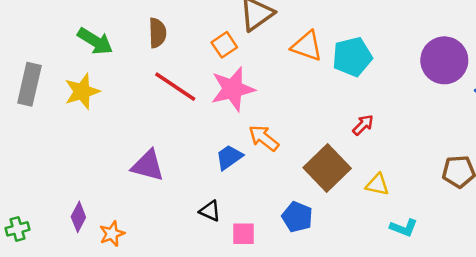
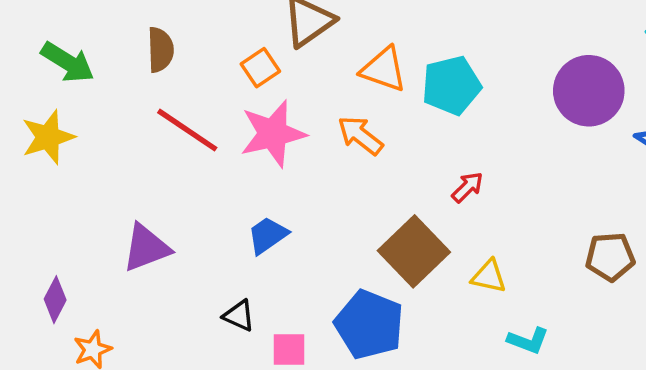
orange arrow: (264, 138) -> (360, 135), moved
purple triangle: (148, 166) -> (146, 248), turned -36
purple diamond: (78, 217) -> (55, 300), moved
blue pentagon: (297, 217) -> (369, 325), size x1.5

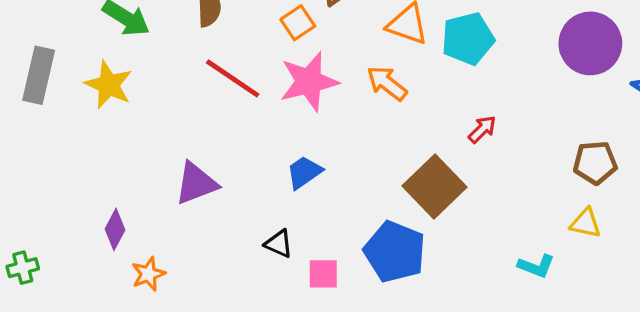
yellow star: (48, 137) -> (109, 85), turned -30
brown pentagon: (610, 257) -> (595, 163), moved
yellow triangle: (489, 276) -> (586, 223), moved

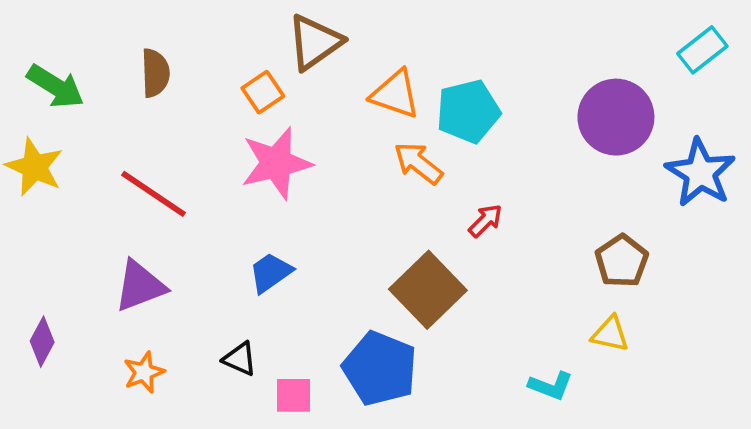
red line: (233, 78) -> (153, 194), moved
orange arrow: (387, 83) -> (418, 163), moved
brown pentagon: (595, 163) -> (622, 261), turned -30
orange star: (148, 274) -> (144, 372), moved

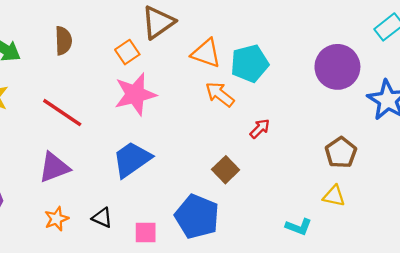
blue trapezoid: (271, 273) -> (132, 159), size x1.5
brown square: (428, 290) -> (226, 170), size x0.6
black triangle: (240, 359) -> (102, 218), moved

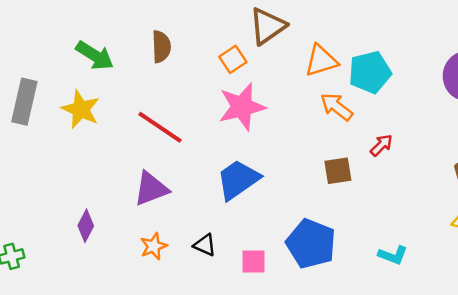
orange triangle: (206, 53) -> (321, 61), turned -36
brown square: (226, 170) -> (338, 171), moved, turned 35
cyan L-shape: (299, 227) -> (393, 255), moved

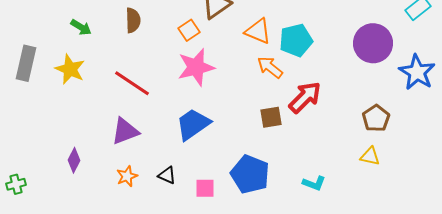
green arrow: (95, 56) -> (81, 27), size x0.7
orange triangle: (321, 61) -> (258, 31), turned 40
red arrow: (381, 145) -> (305, 97), size x1.8

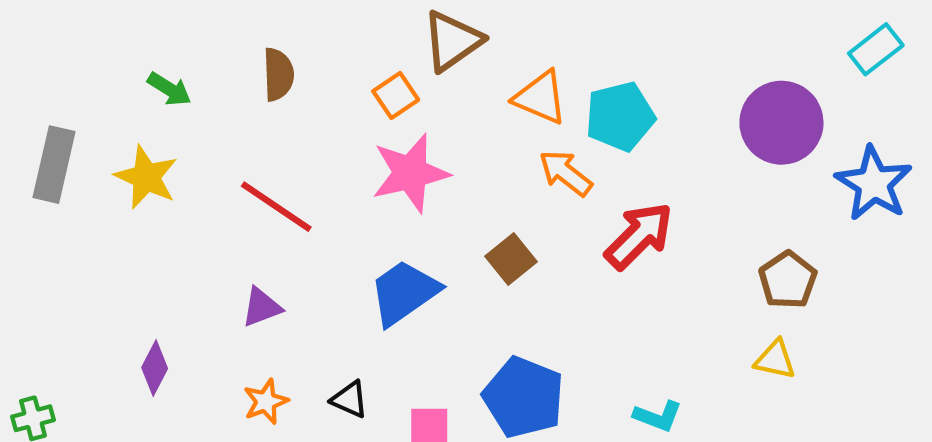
brown square: (271, 117) -> (511, 259), moved, turned -30
purple triangle: (125, 131) -> (262, 307), size x0.7

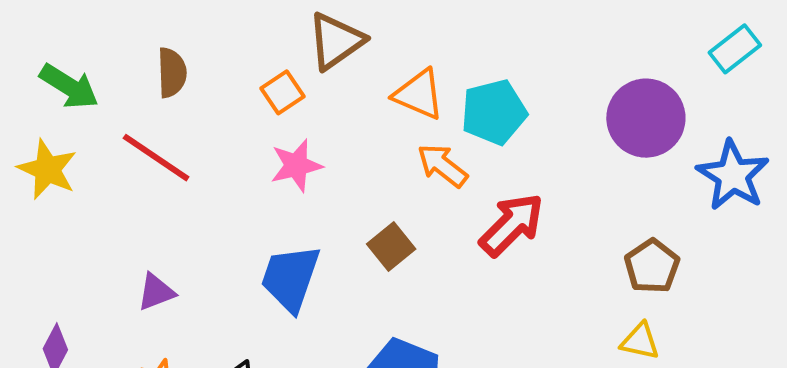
green arrow: (169, 89) -> (69, 86), size x1.4
pink star: (410, 173) -> (296, 165), size x0.7
red line: (276, 207) -> (156, 158), moved
blue trapezoid: (404, 292) -> (290, 278), turned -36

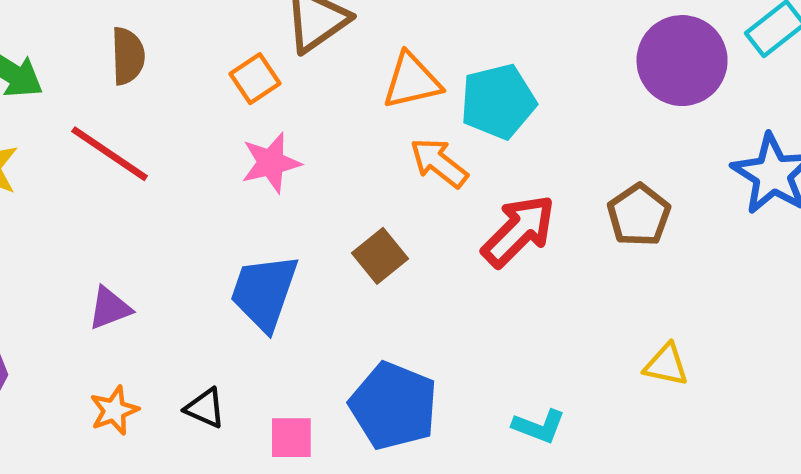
orange triangle: (419, 94) -> (412, 81), turned -36
purple circle: (646, 118) -> (682, 61), moved
brown pentagon: (652, 266) -> (639, 215), moved

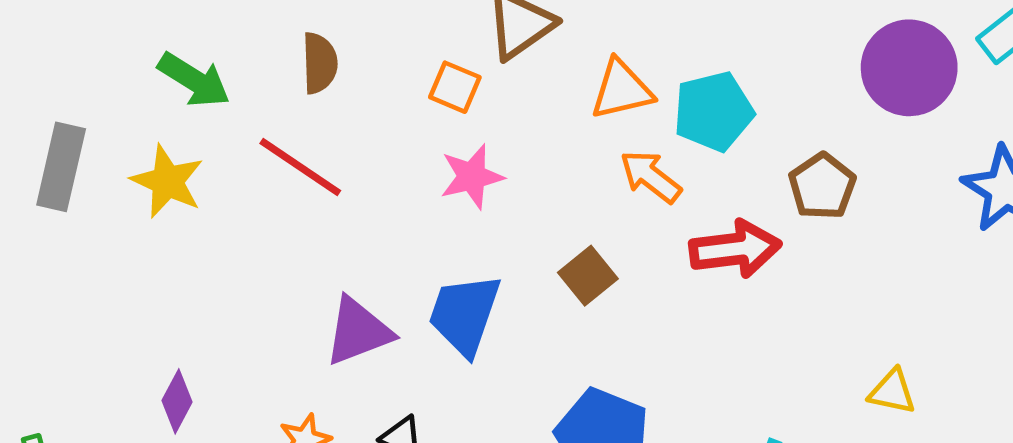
orange square: (255, 79) -> (455, 87), turned -33
brown pentagon: (639, 215) -> (822, 186), moved
red arrow: (518, 231) -> (735, 249), turned 38
purple triangle: (110, 308) -> (358, 331), moved, size x1.5

